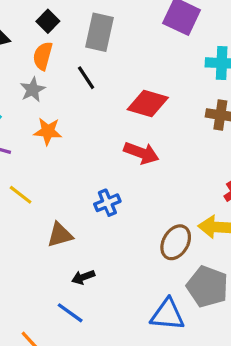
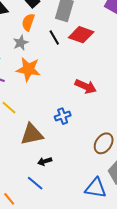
red diamond: (148, 104) -> (81, 35), moved
orange star: (48, 131) -> (28, 69), size x1.4
brown triangle: (60, 235) -> (32, 134), size x1.4

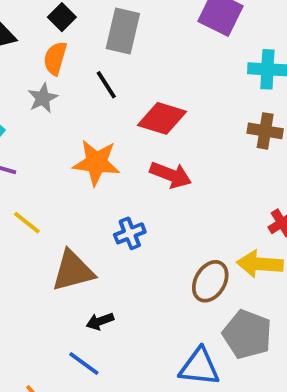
red diamond: (81, 35) -> (162, 118), moved
orange star: (28, 69) -> (96, 163), moved

